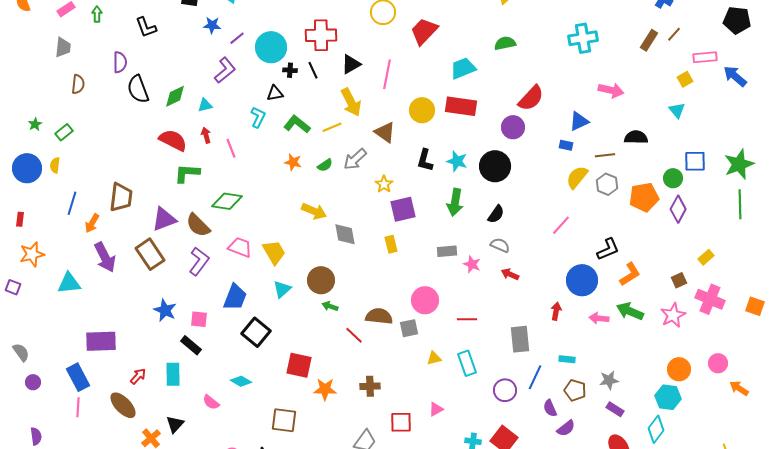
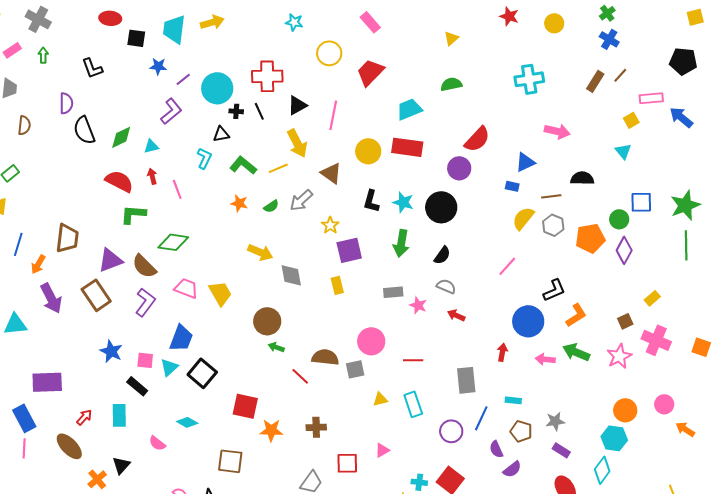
cyan triangle: (282, 289) -> (169, 367), moved

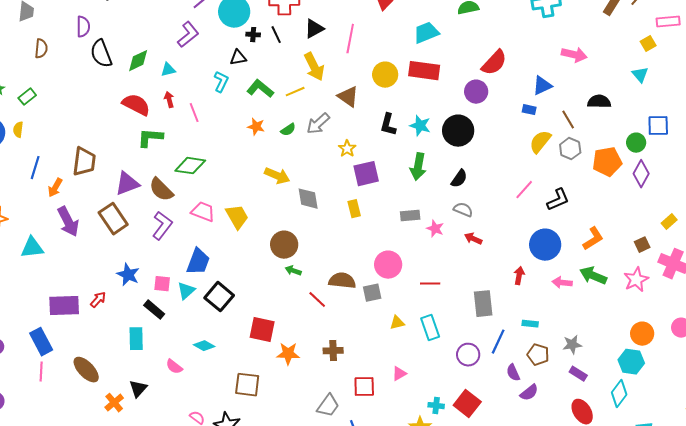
brown line: (551, 196) -> (568, 120), turned 66
black L-shape: (554, 290) -> (558, 200), moved
red arrow: (84, 417) -> (98, 300), moved

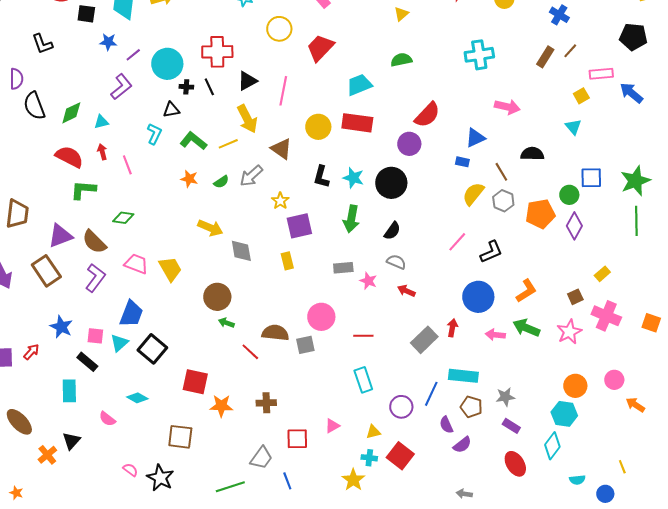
green diamond: (190, 166) -> (123, 218), size x0.7
gray rectangle: (483, 304) -> (424, 340), moved, turned 52
yellow triangle: (397, 323) -> (373, 432), moved
cyan rectangle: (530, 324) -> (463, 376), size x1.8

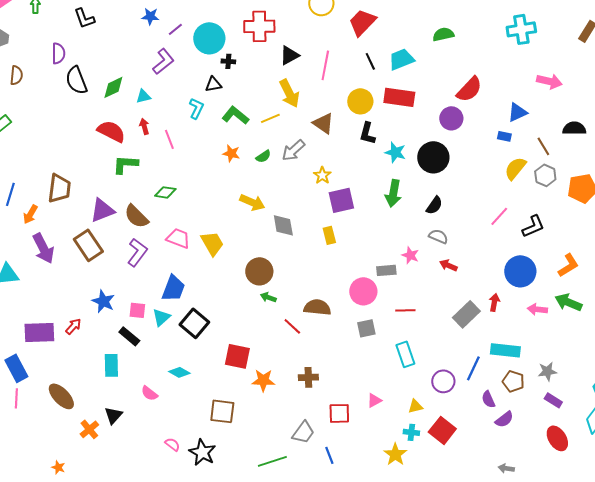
black line: (209, 87) -> (370, 61), moved
black L-shape: (321, 177) -> (367, 133), moved
gray rectangle: (343, 268) -> (386, 270), moved
gray square: (305, 345) -> (366, 328), moved

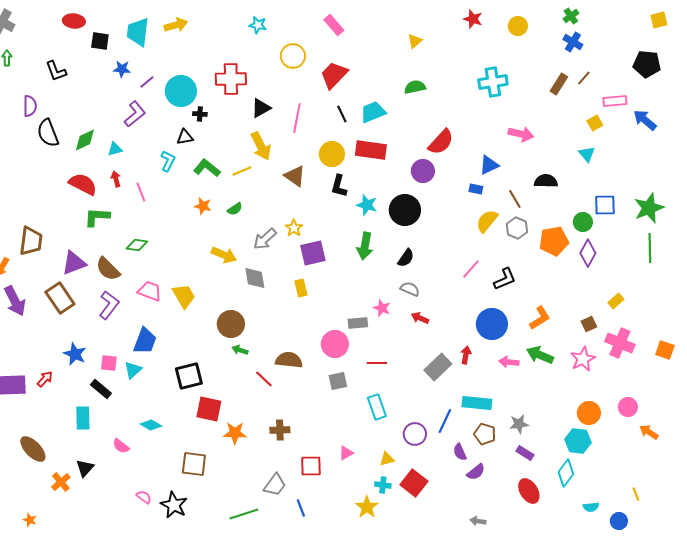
gray arrow: (293, 150) -> (265, 239), moved
black square: (194, 323) -> (189, 376), moved, turned 36

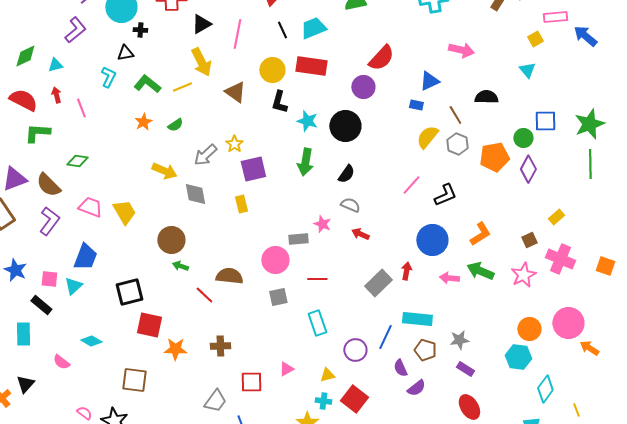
orange star: (203, 206) -> (143, 122), turned 30
pink circle: (628, 407) -> (568, 323), size x1.6
cyan diamond: (566, 473) -> (545, 389), moved

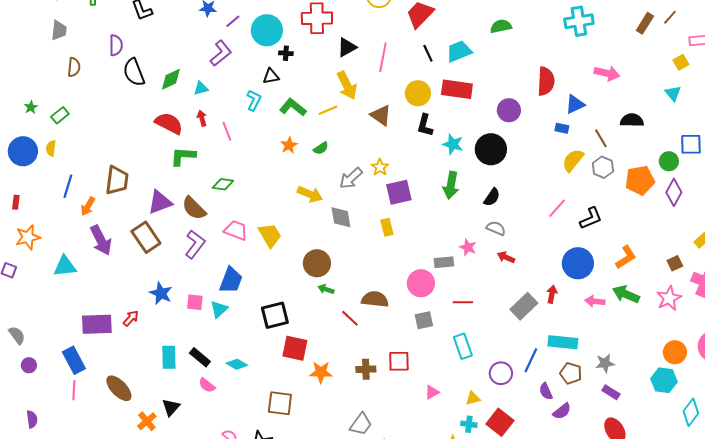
red semicircle: (381, 58) -> (546, 81), moved, turned -40
black rectangle: (41, 305) -> (200, 357), moved
red square: (251, 382) -> (399, 361), moved

